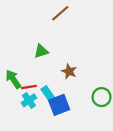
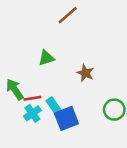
brown star: (69, 71) -> (85, 73), moved

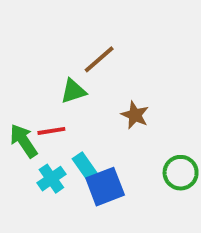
brown line: (68, 15) -> (99, 59), moved
red line: (32, 98) -> (51, 131), moved

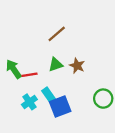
green triangle: (73, 91) -> (56, 65), moved
green arrow: (24, 141) -> (14, 69), moved

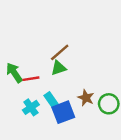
brown line: (57, 34) -> (60, 52), moved
brown star: (77, 66) -> (86, 98), moved

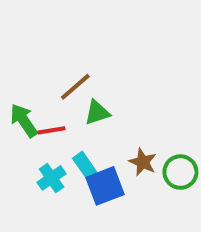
brown line: (60, 52) -> (75, 87), moved

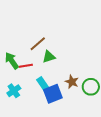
cyan cross: (52, 178) -> (14, 91), moved

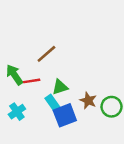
green triangle: (49, 57) -> (60, 87), moved

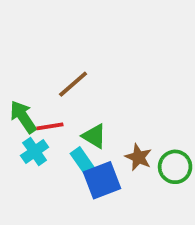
green triangle: (60, 87) -> (94, 136), turned 49
cyan cross: (17, 112) -> (35, 151), moved

